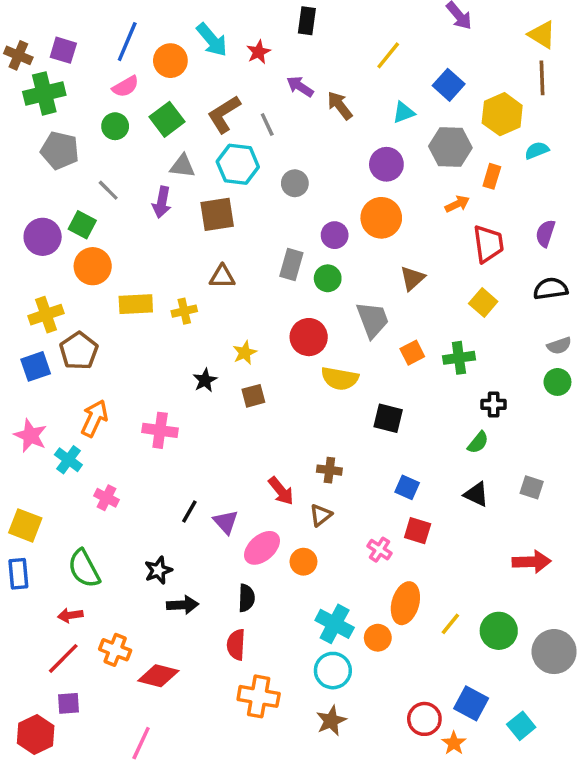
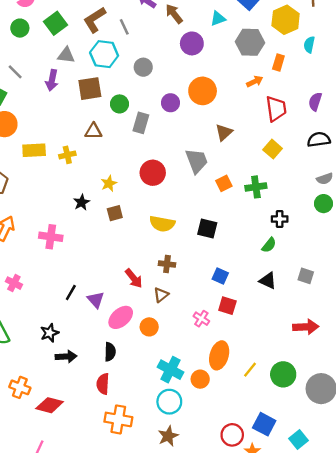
cyan semicircle: (537, 150) -> (309, 45), turned -56
purple circle: (386, 164) -> (192, 43), moved
green circle: (328, 278) -> (120, 104), moved
yellow semicircle: (340, 379) -> (162, 224), moved

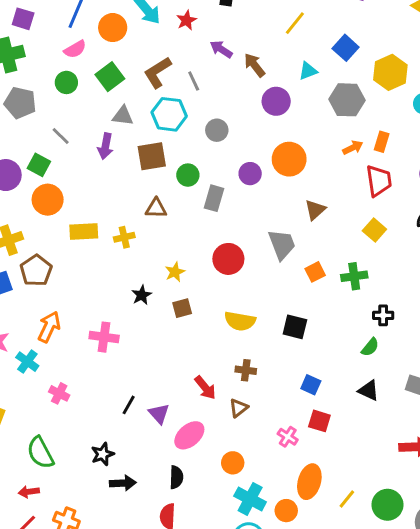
orange rectangle: (278, 62) -> (382, 142), moved
orange circle: (149, 327) -> (233, 463), moved

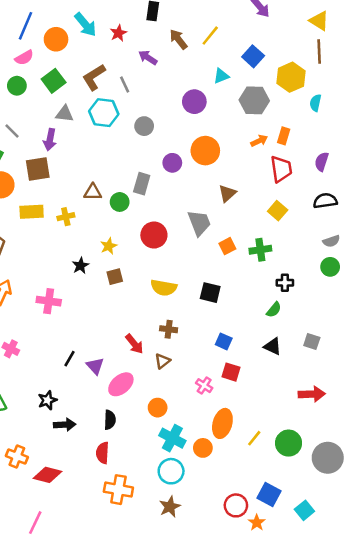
brown arrow: (254, 65) -> (178, 39), moved
brown square: (152, 156) -> (38, 169), moved
green circle: (188, 175) -> (120, 202), moved

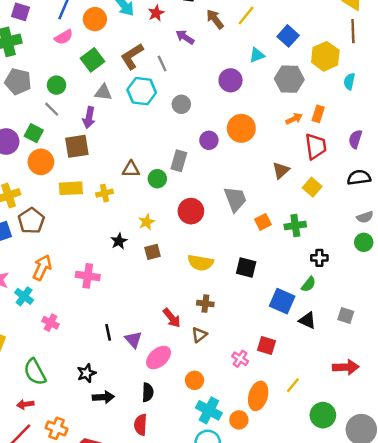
green circle: (17, 86) -> (56, 85), moved
brown triangle: (227, 193) -> (281, 170), moved
blue square: (224, 341) -> (282, 301), moved, size x1.5
black line: (69, 359) -> (108, 332), turned -42
yellow line: (254, 438) -> (293, 385), moved

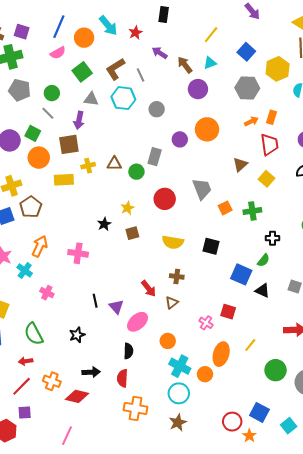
brown arrow: (215, 19) -> (185, 65), moved
cyan triangle: (257, 55) -> (210, 63), moved
yellow cross: (105, 193) -> (88, 166), moved
black arrow: (103, 397) -> (91, 372), moved

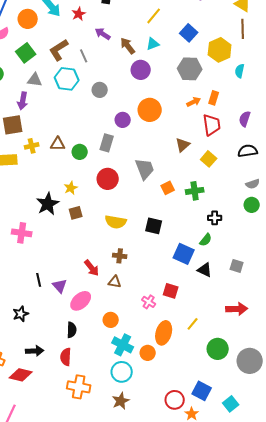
gray rectangle: (155, 157) -> (107, 143), moved
black star: (104, 224) -> (48, 204), size x1.6
brown triangle: (172, 303) -> (115, 282), turned 48

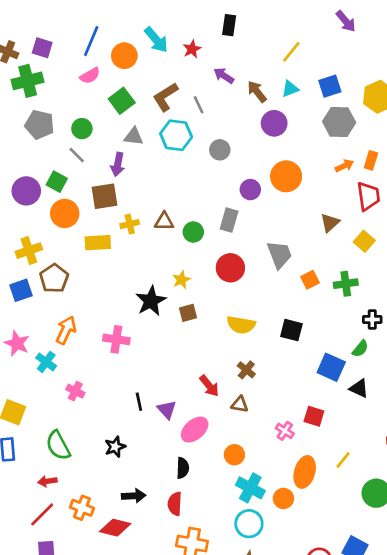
blue square: (189, 33) -> (330, 86), moved, turned 30
brown cross: (120, 256) -> (246, 370), turned 32

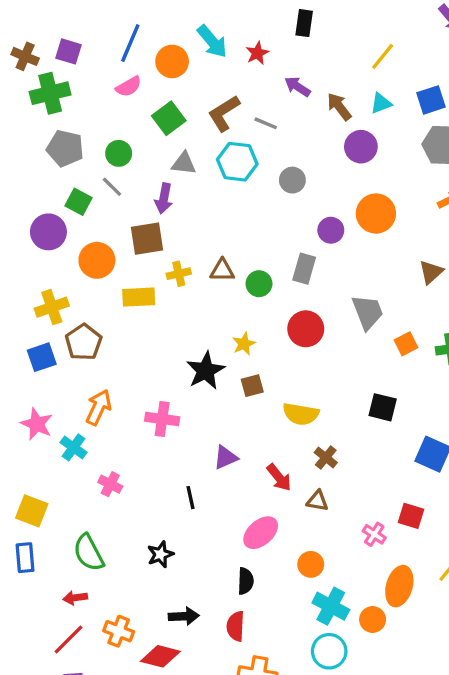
gray line: (199, 105) -> (266, 123), turned -42
green square: (57, 182) -> (79, 202), moved
yellow semicircle: (241, 325) -> (301, 414), moved
purple triangle: (167, 410) -> (226, 457), moved, turned 48

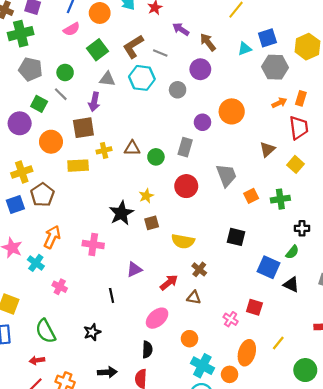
cyan triangle: (381, 103) -> (245, 49), moved
purple circle: (361, 147) -> (200, 69), moved
red arrow: (279, 477) -> (169, 282), turned -90

